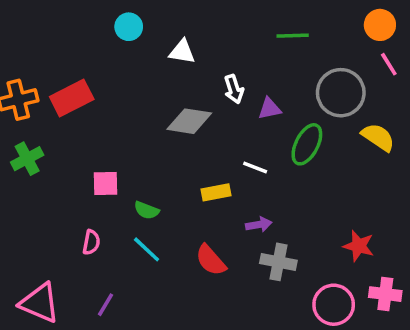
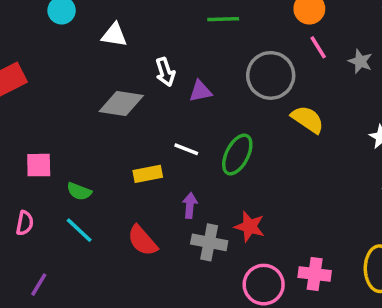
green ellipse: (307, 144) -> (237, 155), moved
purple arrow: (259, 225) -> (190, 205), turned -75
red star: (359, 246) -> (250, 227), moved

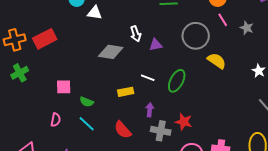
white triangle: (114, 35) -> (95, 13), moved

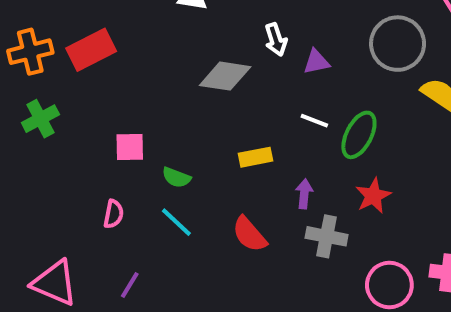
white line: (148, 78) -> (314, 121), moved
red star: (184, 122) -> (373, 196), moved, turned 30

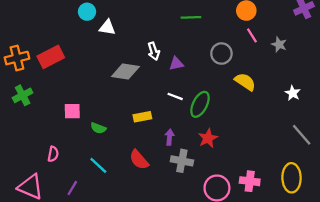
gray circle: (398, 44) -> (221, 53), size x0.7
pink semicircle: (113, 214) -> (53, 154), moved
cyan line: (176, 222) -> (98, 165), moved

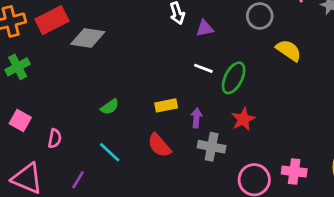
gray diamond: (125, 72) -> (88, 38), moved
pink square: (72, 111) -> (20, 121), moved, turned 30
yellow rectangle: (142, 117) -> (166, 105), moved
green semicircle: (98, 128) -> (110, 107), turned -56

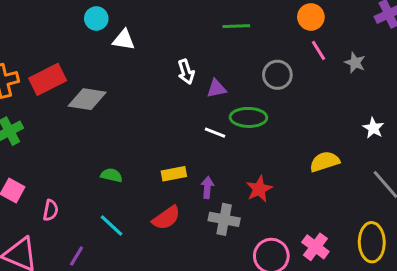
yellow semicircle: (289, 50) -> (325, 162), moved, turned -52
green ellipse: (234, 78) -> (248, 117), moved, turned 64
green semicircle: (110, 107) -> (112, 175), turned -132
red semicircle: (159, 145) -> (166, 218), turned -84
pink cross: (294, 171) -> (315, 247), turned 30

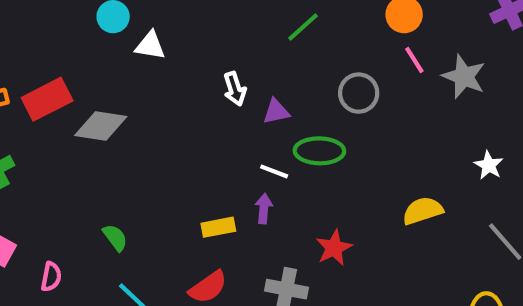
green line: (236, 26) -> (303, 27), turned -40
gray star: (355, 63) -> (464, 77), size x1.5
green semicircle: (112, 175) -> (115, 238), moved, turned 40
purple arrow: (207, 187) -> (264, 209), moved

